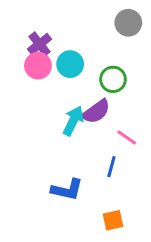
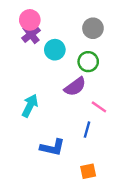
gray circle: (128, 23) -> (93, 28), moved
pink circle: (38, 66) -> (30, 20), moved
cyan arrow: (73, 121) -> (30, 106), moved

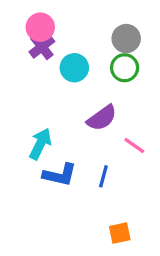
green circle: (88, 62) -> (125, 68), moved
blue line: (87, 130) -> (103, 176), moved
blue L-shape: (52, 147) -> (60, 175), moved

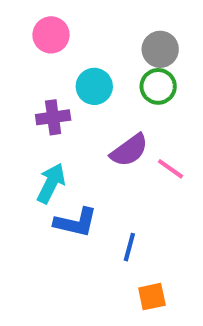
purple cross: (42, 47) -> (53, 117), moved, turned 30
pink line: (134, 146) -> (170, 169), moved
blue line: (103, 176) -> (129, 247), moved

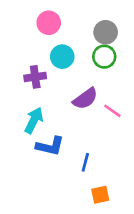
pink circle: (51, 35) -> (49, 23), moved

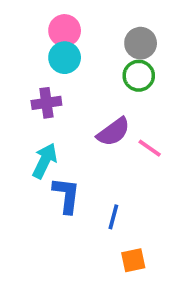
cyan circle: (62, 57) -> (65, 58), moved
blue L-shape: (50, 146) -> (66, 195), turned -96

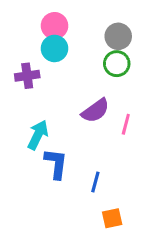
purple cross: (46, 103) -> (27, 76), moved
pink line: (150, 148) -> (126, 124), turned 70

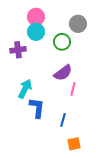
green circle: (117, 64) -> (62, 42), moved
pink line: (126, 124) -> (73, 89), moved

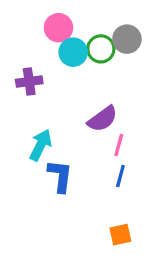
cyan circle: (36, 32) -> (73, 52), moved
green circle: (62, 42) -> (101, 49), moved
blue line: (63, 120) -> (120, 176), moved

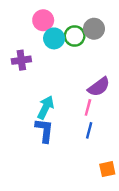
purple semicircle: (102, 119) -> (99, 87), moved
cyan arrow: (41, 145) -> (46, 107), moved
orange square: (120, 235) -> (107, 169), moved

